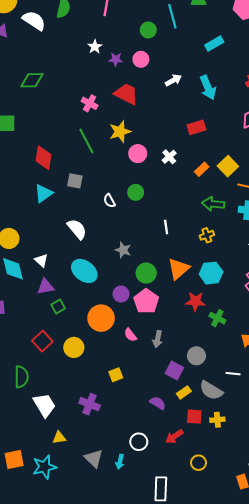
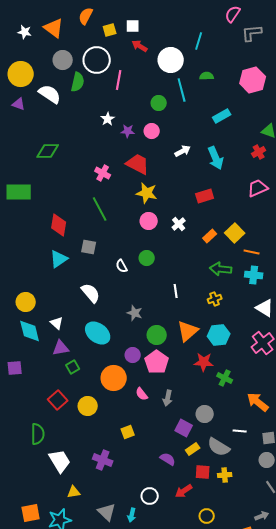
yellow star: (120, 132) -> (147, 193), moved, turned 30

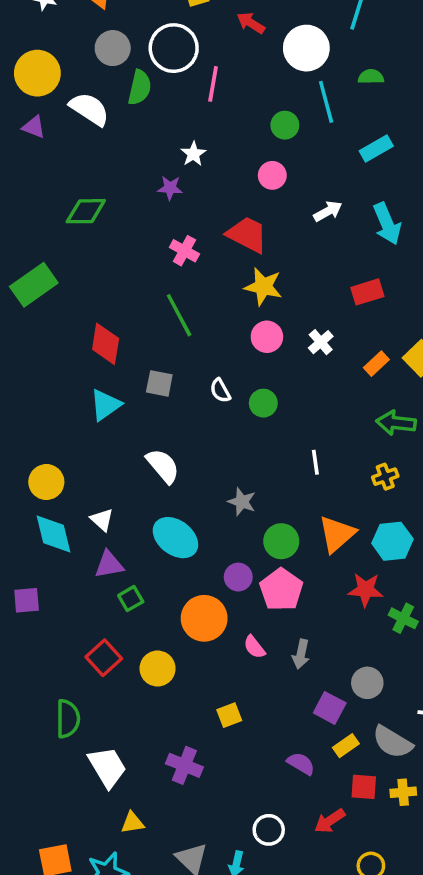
cyan rectangle: (222, 116) -> (376, 148), moved
purple star: (128, 131) -> (170, 188), moved
green rectangle: (19, 192) -> (34, 285), turned -35
white semicircle: (122, 266) -> (220, 391), moved

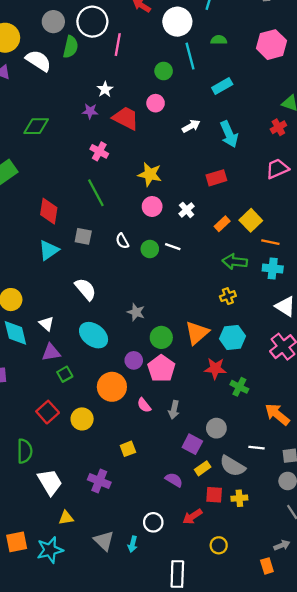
red trapezoid: (247, 235) -> (126, 118), moved
white line: (315, 462) -> (173, 247), moved, turned -63

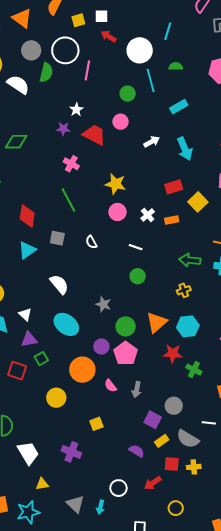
yellow square: (251, 220) -> (198, 202), moved
orange rectangle: (222, 224) -> (172, 220), moved, turned 32
green circle: (150, 249) -> (138, 276), moved
red square: (48, 412) -> (17, 371), moved, turned -30

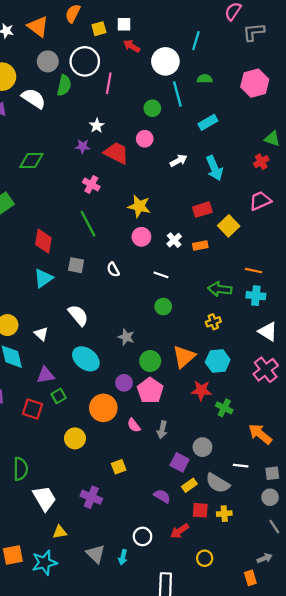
white triangle: (25, 314) -> (41, 334), moved

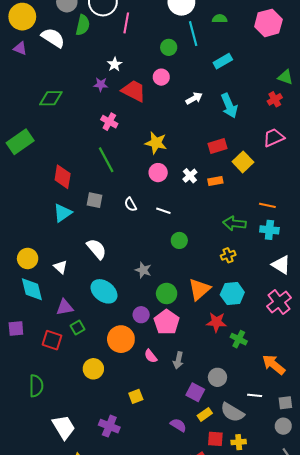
white line: (161, 275) -> (163, 211), moved
green semicircle: (20, 469) -> (36, 386), moved

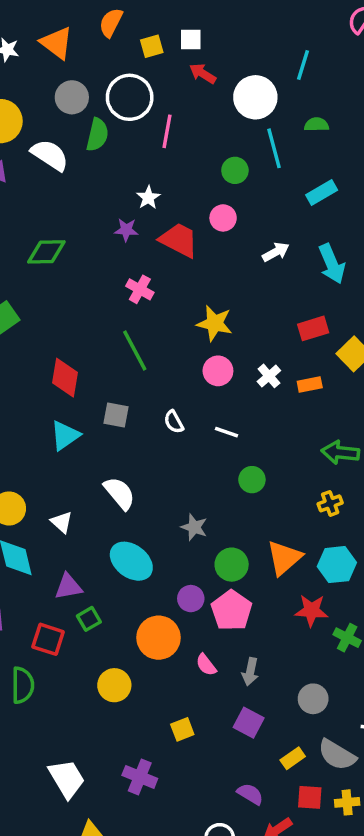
green semicircle: (36, 386) -> (23, 685), moved
purple square: (195, 392) -> (249, 723), moved
purple semicircle: (178, 425) -> (250, 794), moved

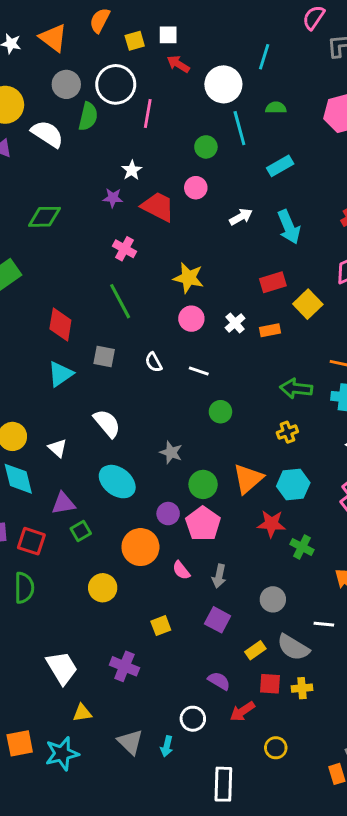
red square: (48, 639) -> (31, 541), moved

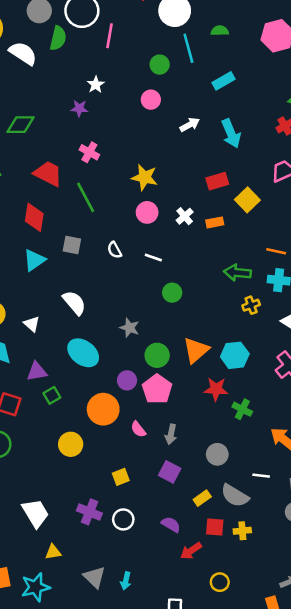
red trapezoid: (158, 207) -> (48, 174), moved
yellow cross: (287, 432) -> (251, 305), moved
white circle: (193, 719) -> (123, 519), moved

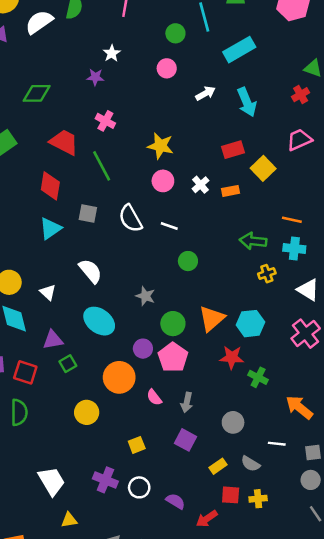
white semicircle: (23, 53) -> (39, 22), turned -68
cyan rectangle: (224, 81) -> (239, 50), size x1.4
white semicircle: (114, 250) -> (130, 218), size x1.6
gray semicircle: (235, 496) -> (251, 464), size x0.7
purple semicircle: (171, 524) -> (175, 501), moved

